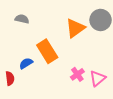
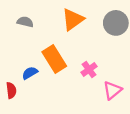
orange triangle: (75, 28) -> (73, 19), moved
pink cross: (77, 74) -> (89, 69), moved

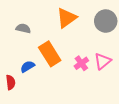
gray semicircle: (25, 22) -> (23, 28), moved
pink triangle: (112, 90) -> (103, 61), moved

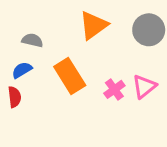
blue semicircle: (27, 66) -> (22, 70), moved
red semicircle: (11, 82) -> (14, 97), moved

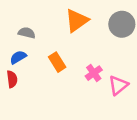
orange rectangle: (70, 76) -> (57, 62), size x0.7
pink triangle: (144, 86) -> (118, 85), moved

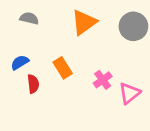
gray semicircle: (27, 33) -> (29, 18), moved
red semicircle: (12, 79) -> (33, 84), moved

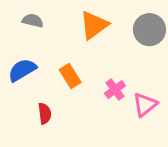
blue semicircle: (20, 62) -> (22, 70), size x1.4
red semicircle: (33, 84) -> (45, 113), moved

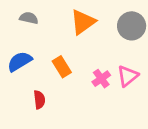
pink triangle: (145, 105) -> (128, 76), moved

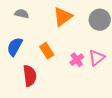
blue semicircle: (20, 61) -> (15, 47), turned -30
red semicircle: (39, 100) -> (30, 76), size x1.5

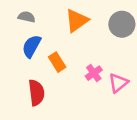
blue semicircle: (15, 47) -> (31, 46), moved
pink triangle: (97, 58) -> (118, 83), moved

